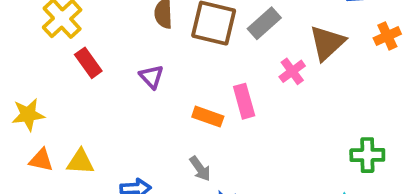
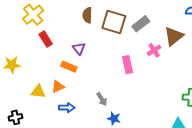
orange rectangle: (208, 117) -> (69, 67), moved
orange triangle: (41, 160) -> (58, 87), moved, turned -40

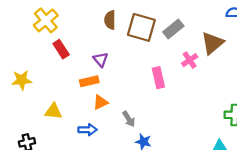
orange rectangle: (69, 67) -> (89, 81), turned -35
orange triangle: (58, 87) -> (100, 102), moved

